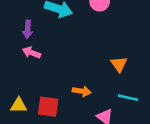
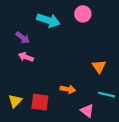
purple arrow: (28, 29) -> (23, 38), turned -56
yellow triangle: (19, 105) -> (15, 101), turned -48

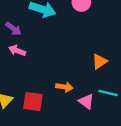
orange triangle: (99, 67) -> (100, 61), turned 32
pink triangle: (87, 111) -> (86, 101), moved

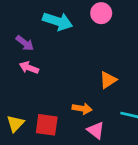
orange triangle: (100, 61) -> (108, 80), moved
pink triangle: (86, 101) -> (96, 130), moved

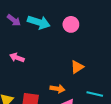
pink circle: (101, 13) -> (71, 24), moved
purple arrow: (25, 43) -> (14, 20), moved

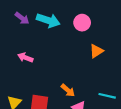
orange triangle: (77, 67) -> (96, 51), moved
orange arrow: (57, 89) -> (68, 90), turned 32

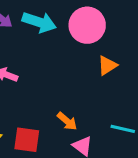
pink circle: (82, 23) -> (87, 25), size x1.5

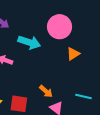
cyan arrow: (39, 22) -> (29, 42), moved

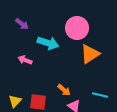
orange triangle: (73, 54) -> (90, 54), size x1.5

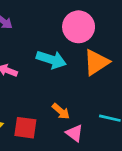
cyan arrow: (48, 43) -> (51, 60), moved

